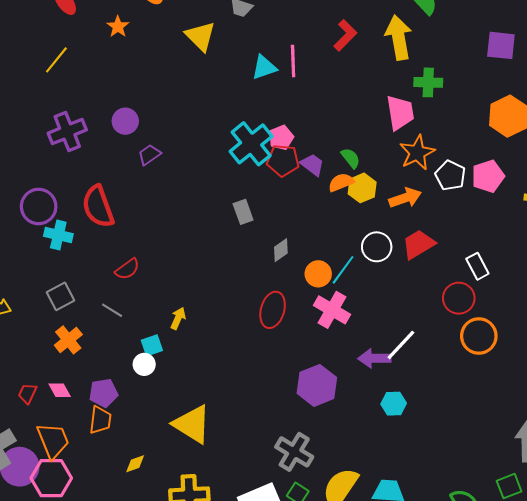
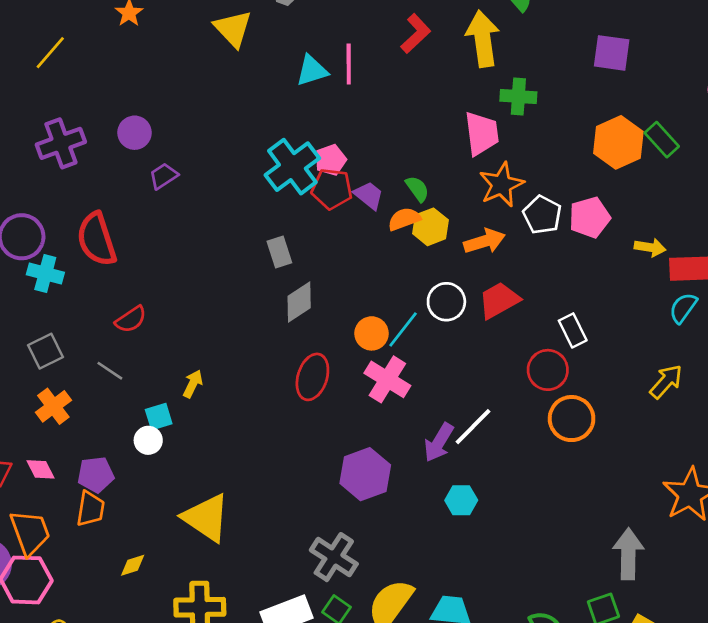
gray diamond: (281, 250) -> (299, 302), moved, size x1.4
purple arrow: (374, 358) -> (439, 442), turned -60

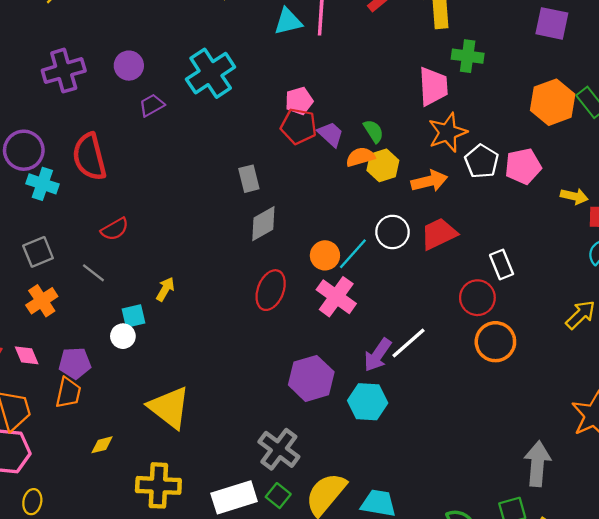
cyan cross: (292, 167) -> (211, 73), moved
cyan hexagon: (461, 500) -> (368, 402), moved, size x1.4

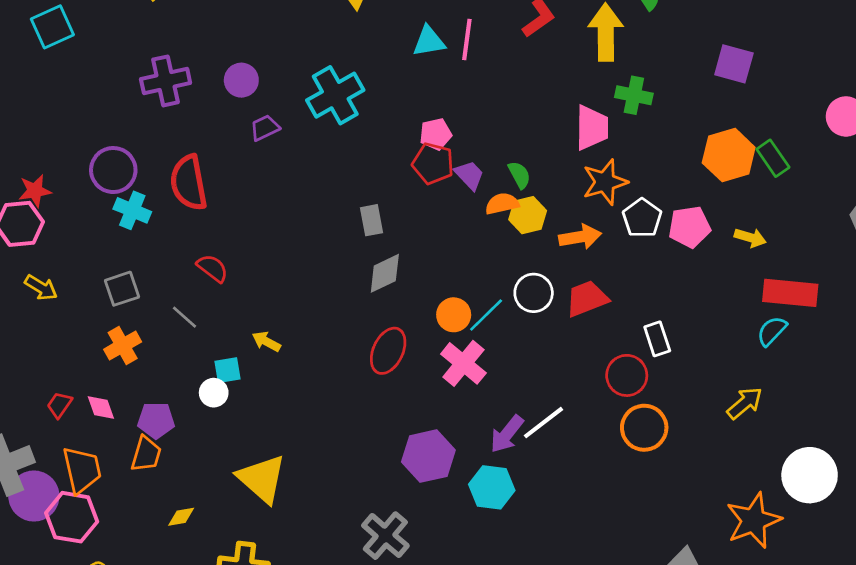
yellow arrow: (574, 196) -> (750, 238), moved
red semicircle: (115, 229) -> (213, 268), turned -116
yellow arrow: (165, 289) -> (266, 341), turned -95

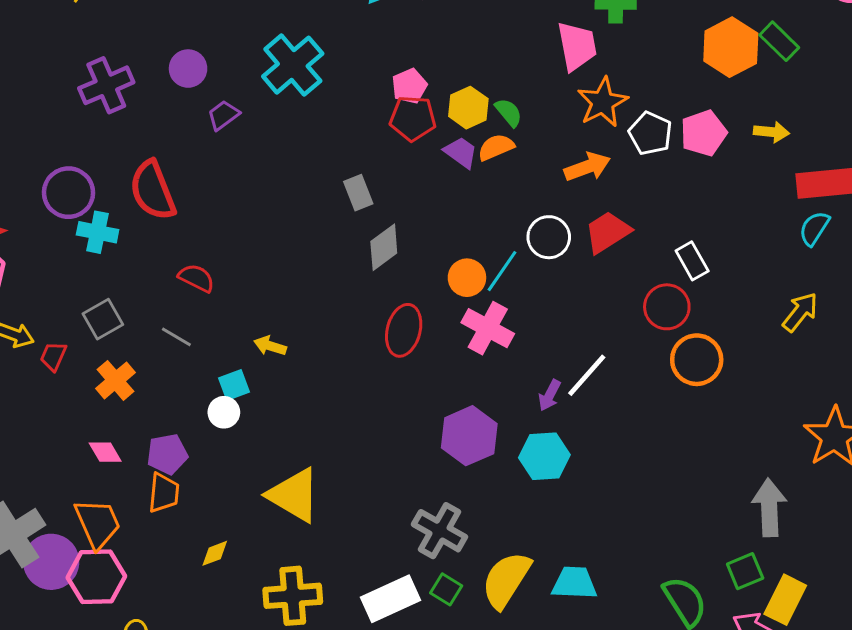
purple trapezoid: (469, 175) -> (461, 152), moved
yellow hexagon: (528, 215) -> (468, 108), moved
red trapezoid: (59, 405) -> (53, 356), moved
purple arrow: (507, 434) -> (550, 395), size x0.7

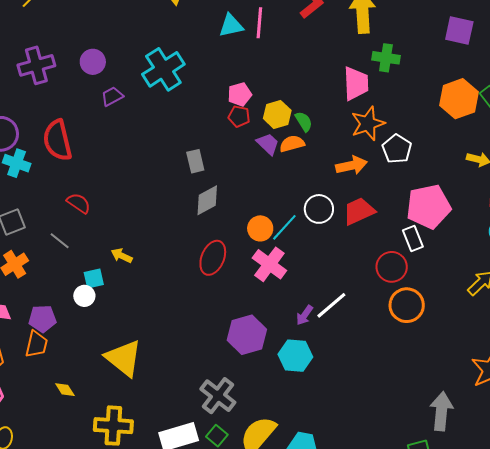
red pentagon: (413, 118) -> (239, 116), size x0.7
pink pentagon: (704, 133) -> (428, 207), moved, size x1.4
yellow diamond: (215, 553) -> (65, 390), turned 70

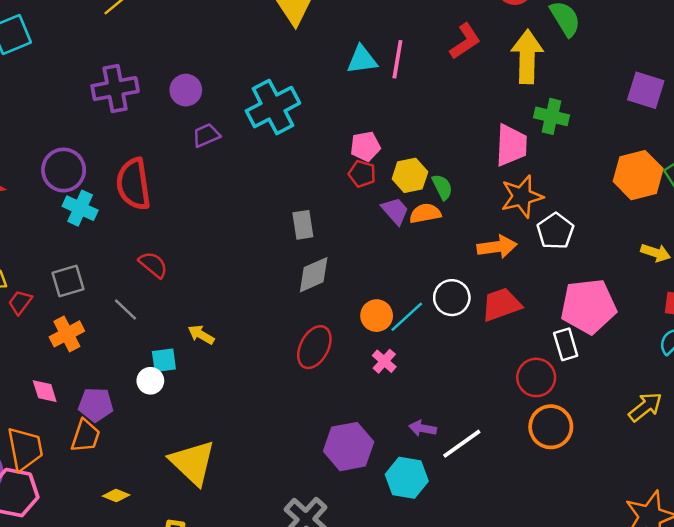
pink cross: (269, 264) -> (384, 361), size x0.6
white line: (331, 305) -> (462, 444), moved
purple arrow: (305, 315) -> (423, 428), turned 60
yellow diamond: (65, 390) -> (116, 495), turned -40

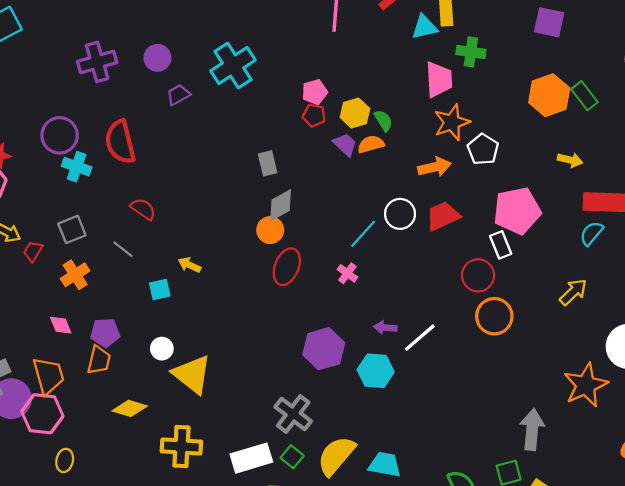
cyan triangle: (362, 60) -> (424, 27), moved
orange circle: (377, 316) -> (270, 230), moved
white circle: (150, 381) -> (162, 349), moved
yellow diamond: (116, 495) -> (130, 408), size x1.5

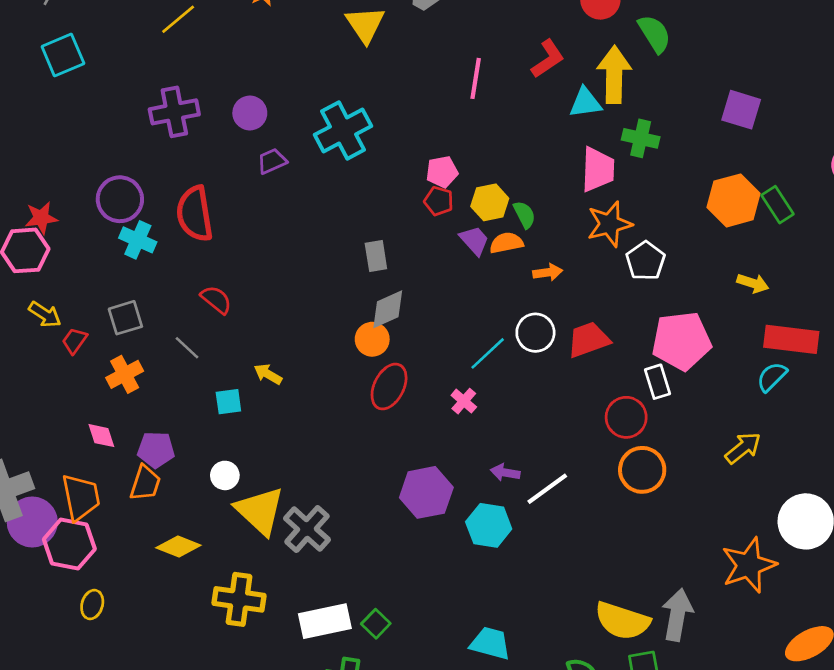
orange arrow: (435, 167) -> (548, 272), moved, size x0.7
gray cross: (293, 414) -> (307, 529), moved
yellow semicircle: (336, 456) -> (622, 621), moved, turned -117

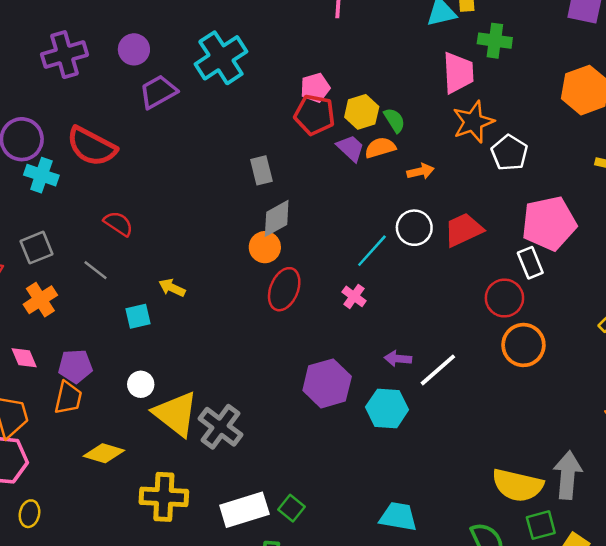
purple trapezoid: (272, 161) -> (158, 92), size x1.4
red pentagon: (439, 201) -> (315, 115), size x1.5
red semicircle: (195, 214) -> (92, 146), turned -48

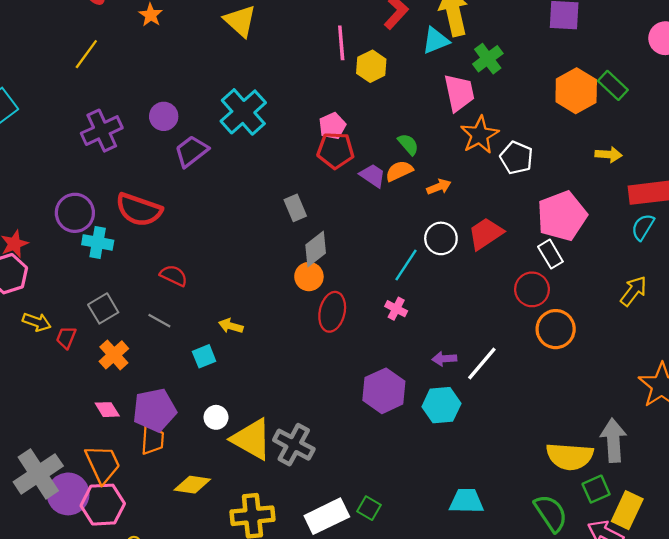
green cross: (495, 41) -> (488, 59), turned -36
yellow hexagon: (362, 112) -> (371, 66), moved
purple pentagon: (75, 366) -> (155, 410), size x1.4

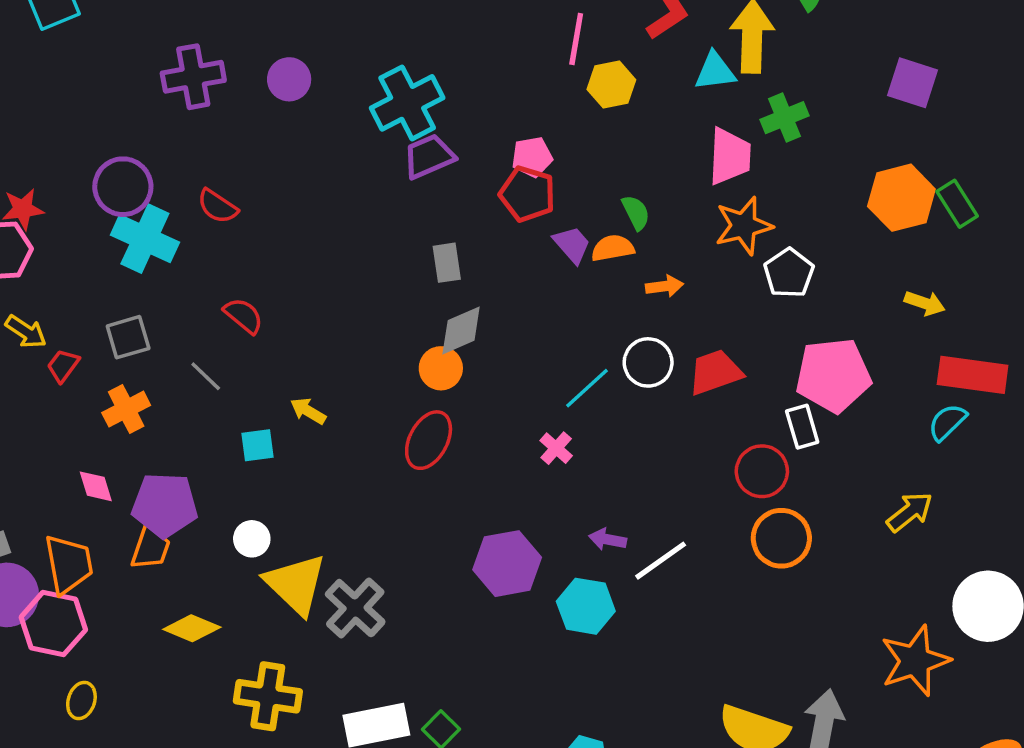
purple trapezoid: (191, 151) -> (429, 156), moved
red semicircle: (139, 210) -> (218, 206), size x0.6
cyan cross: (98, 242) -> (145, 239), size x1.4
red ellipse: (332, 312) -> (429, 440), moved

